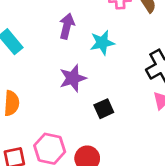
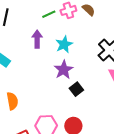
purple star: (73, 78) -> (64, 70), moved

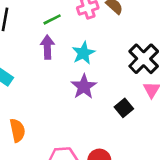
green line: (49, 14) -> (52, 19), moved
black square: (76, 89) -> (124, 108), moved

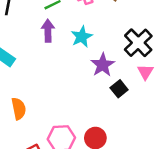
purple star: (84, 87) -> (103, 65), moved

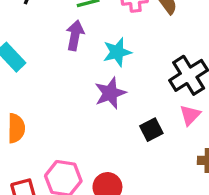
purple star: (103, 65) -> (110, 93), moved

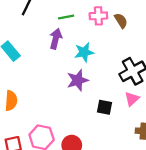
black square: (151, 130) -> (105, 107), turned 35

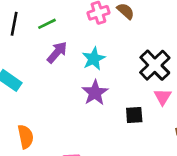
green line: (66, 17) -> (47, 24), moved
purple arrow: (56, 39) -> (57, 52), turned 42

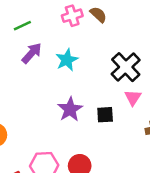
purple star: (95, 93) -> (70, 109), moved

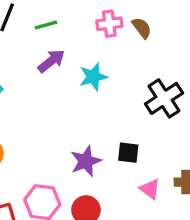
pink triangle: (133, 98) -> (150, 189), moved, turned -36
purple star: (70, 109) -> (86, 161), moved

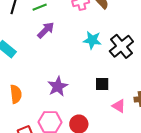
cyan star: (93, 77) -> (92, 40), moved, turned 30
purple star: (86, 161) -> (58, 86), moved

